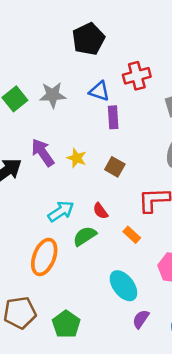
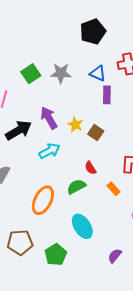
brown square: (115, 167) -> (96, 133), moved
cyan arrow: (61, 211) -> (50, 151), moved
cyan ellipse: (123, 286) -> (82, 226), moved

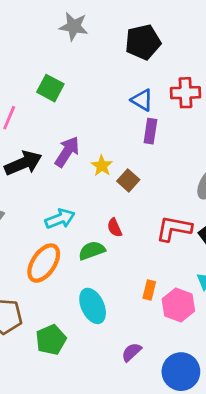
gray star: (61, 73) -> (74, 26), moved
green square: (31, 74) -> (50, 88), turned -36
purple arrow: (49, 118) -> (67, 152), turned 55
cyan arrow: (50, 151) -> (60, 219), moved
orange rectangle: (113, 189) -> (149, 290), moved, turned 48

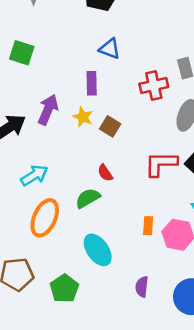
red cross: (186, 93) -> (154, 85), moved
purple rectangle: (150, 131) -> (92, 83), moved
cyan arrow: (60, 219) -> (34, 175), moved
purple semicircle: (131, 352) -> (142, 287), turned -30

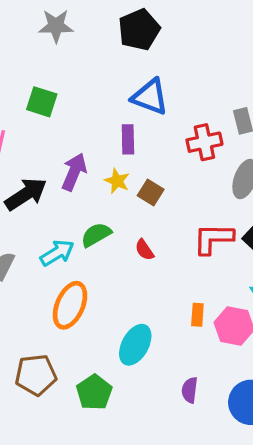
blue triangle: (110, 49) -> (150, 97), size x1.4
green semicircle: (88, 198) -> (96, 235), moved
cyan ellipse: (98, 250) -> (135, 345), turned 64

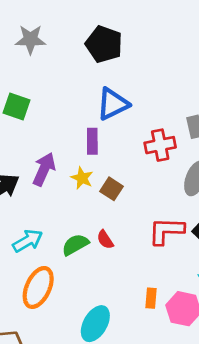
black pentagon: (139, 30) -> (104, 44), turned -30
blue triangle: (150, 97) -> (113, 104), turned -48
green semicircle: (96, 235) -> (75, 245), moved

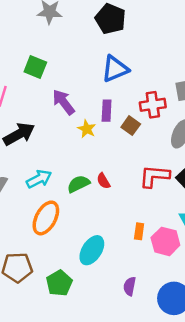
purple rectangle: (92, 141) -> (107, 111), moved
purple arrow: (44, 169) -> (63, 102), moved, turned -64
brown square: (112, 189) -> (131, 126), moved

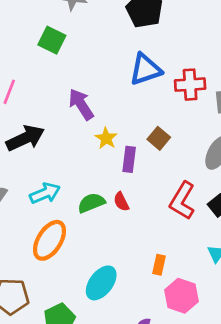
green square: (35, 67) -> (52, 40), moved
red cross: (153, 105) -> (190, 85), moved
purple rectangle: (107, 111) -> (129, 159), moved
red L-shape: (154, 176) -> (182, 201), turned -68
pink hexagon: (165, 241) -> (181, 296), moved

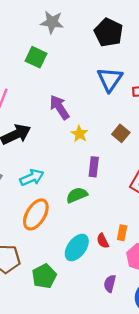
blue triangle: (145, 69) -> (110, 79), turned -36
purple rectangle: (129, 159) -> (94, 167), moved
red semicircle: (121, 202) -> (103, 241), moved
green semicircle: (91, 203) -> (77, 195), moved

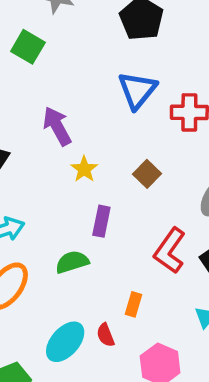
orange rectangle: (122, 233) -> (134, 304), moved

